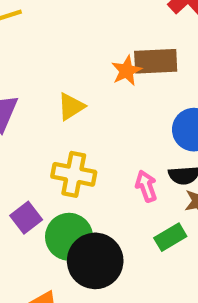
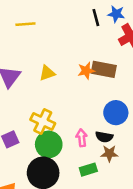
yellow triangle: (71, 107) -> (47, 73), moved
green circle: (69, 237) -> (49, 144), moved

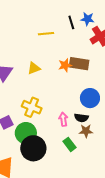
yellow line: (25, 24) -> (46, 34), moved
green circle: (49, 144) -> (26, 133), moved
green rectangle: (88, 170) -> (70, 144), turned 72

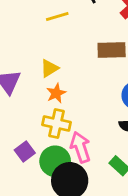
orange star: (65, 65) -> (56, 93), moved
pink arrow: (63, 119) -> (80, 147), moved, size x1.5

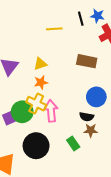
pink arrow: (80, 147) -> (51, 111), moved
green circle: (55, 161) -> (22, 112), moved

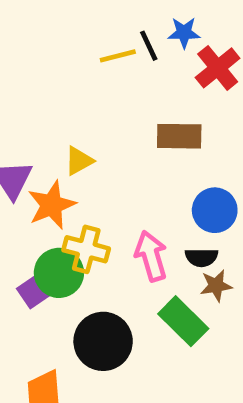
yellow line: (54, 29) -> (118, 56), moved
orange star: (41, 82) -> (52, 205), moved, size x1.5
pink arrow: (51, 111) -> (151, 256), moved
green rectangle: (73, 143) -> (183, 321), size x1.5

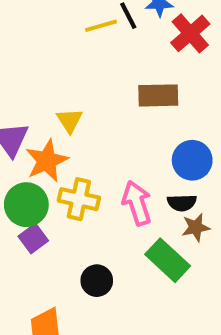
yellow triangle: (79, 161) -> (70, 120), turned -32
green circle: (59, 273) -> (26, 205), moved
black circle: (103, 341) -> (97, 281), size x0.6

